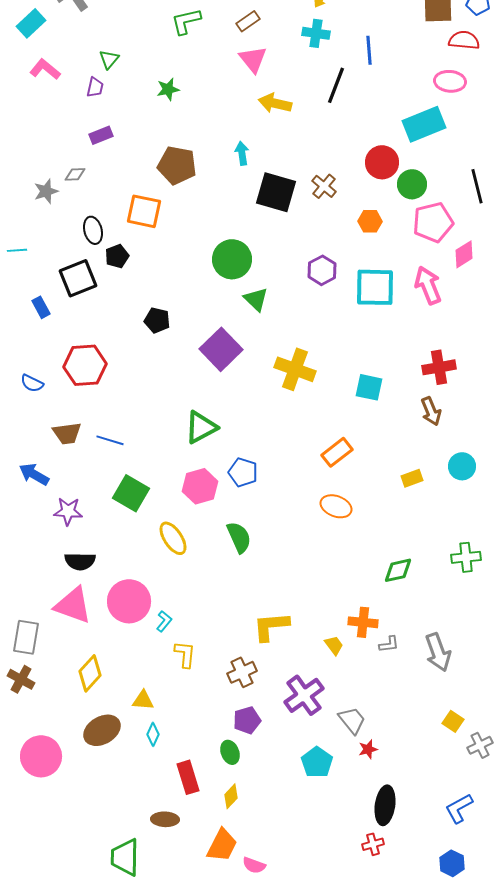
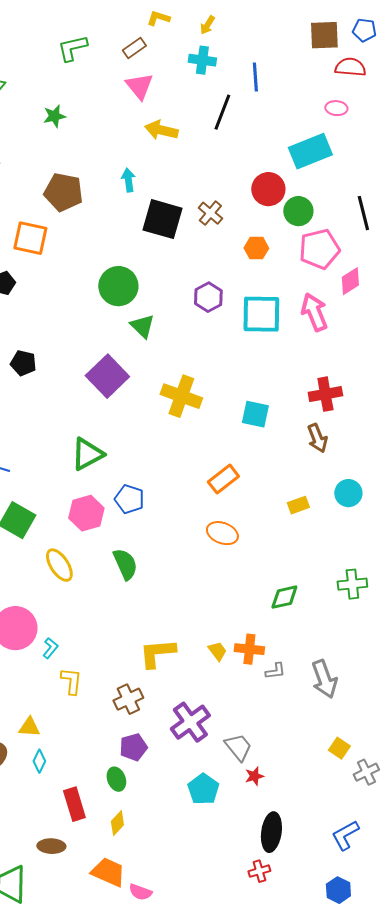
pink ellipse: (450, 81) -> (336, 108), size x0.7
black pentagon: (157, 320) -> (23, 363), moved
yellow trapezoid: (334, 645) -> (217, 651), moved
orange trapezoid: (222, 845) -> (108, 872), turned -93

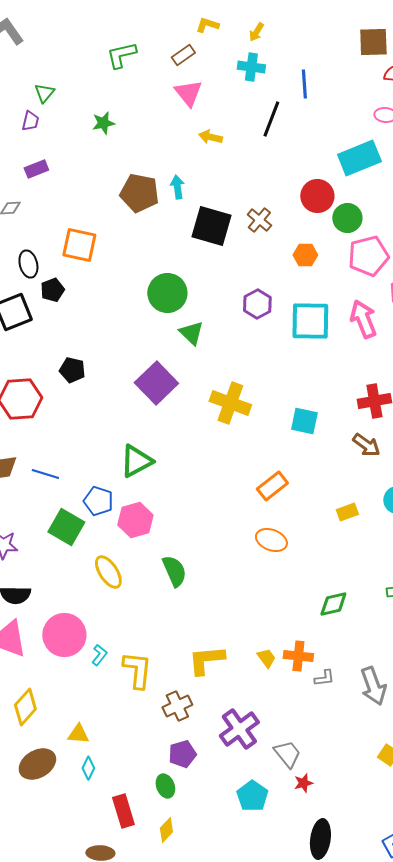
yellow arrow: (161, 130) -> (210, 137), size x0.7
brown pentagon: (63, 192) -> (139, 193), moved
brown arrow: (317, 438) -> (366, 445), turned -32
blue pentagon: (129, 499) -> (98, 501), moved
yellow L-shape: (71, 681) -> (137, 670), moved, size x1.4

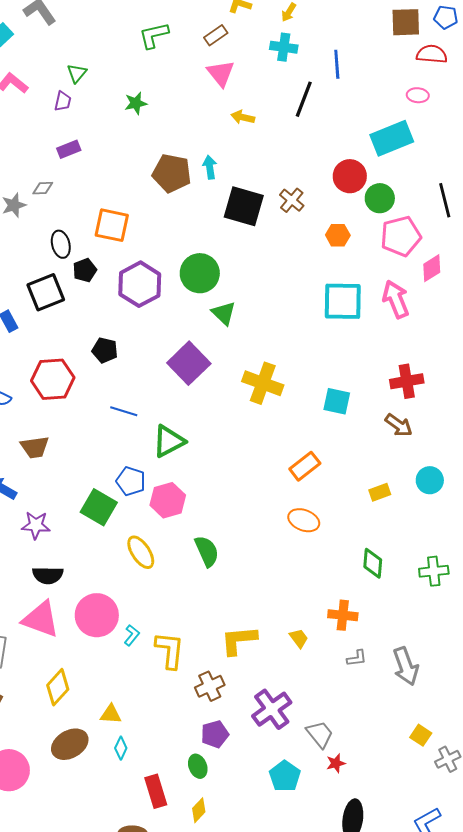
purple hexagon: (257, 304) -> (140, 284), moved, size x1.5
blue line: (45, 474) -> (124, 411), moved
green diamond: (333, 604) -> (373, 563), moved, turned -72
orange cross: (298, 656) -> (343, 615), moved

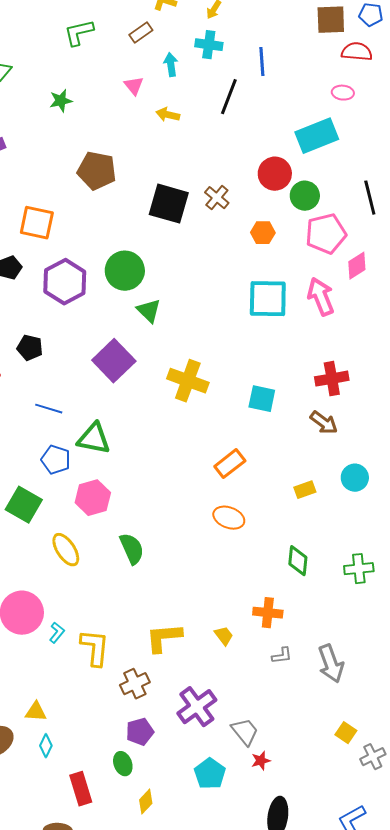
pink triangle: (221, 73) -> (134, 86), moved, size x0.7
cyan arrow: (210, 167) -> (171, 65), moved
green triangle: (169, 441) -> (94, 439), turned 39
blue pentagon: (131, 481) -> (56, 460), moved
yellow diamond: (199, 810) -> (146, 802), moved

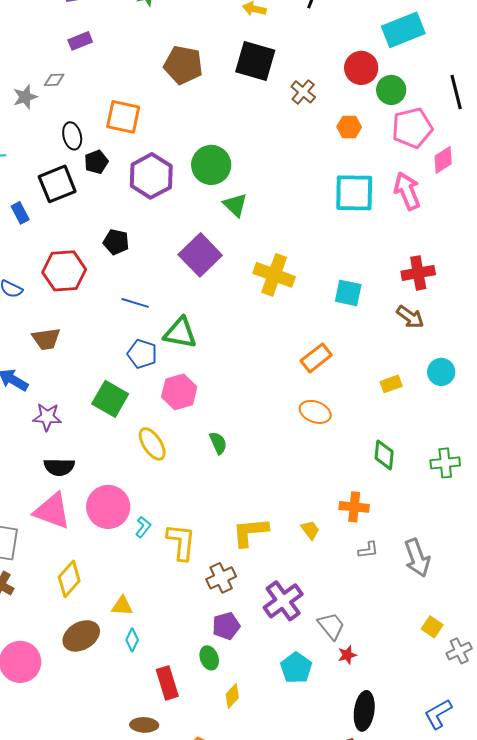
black square: (169, 204) -> (255, 61), moved
green semicircle: (132, 549) -> (218, 443), size x0.7

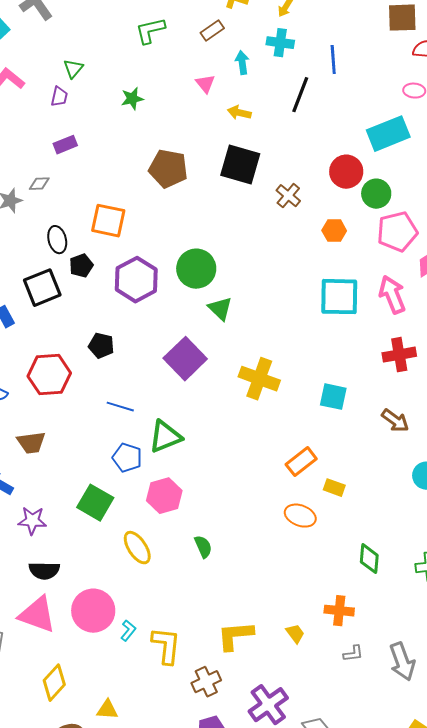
red cross: (418, 273) -> (399, 355), moved
green triangle: (180, 333) -> (165, 437), turned -33
yellow rectangle: (391, 384) -> (334, 488), moved, turned 40

